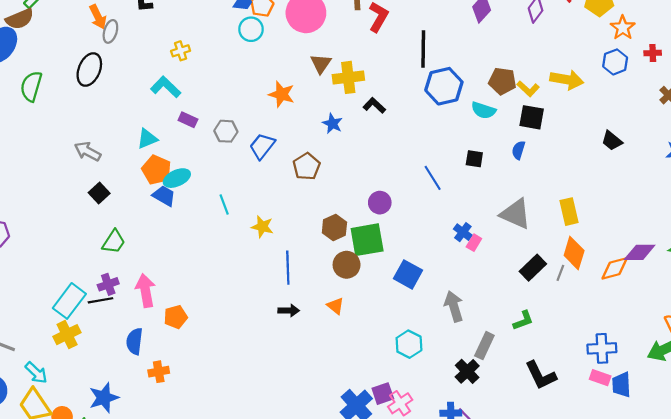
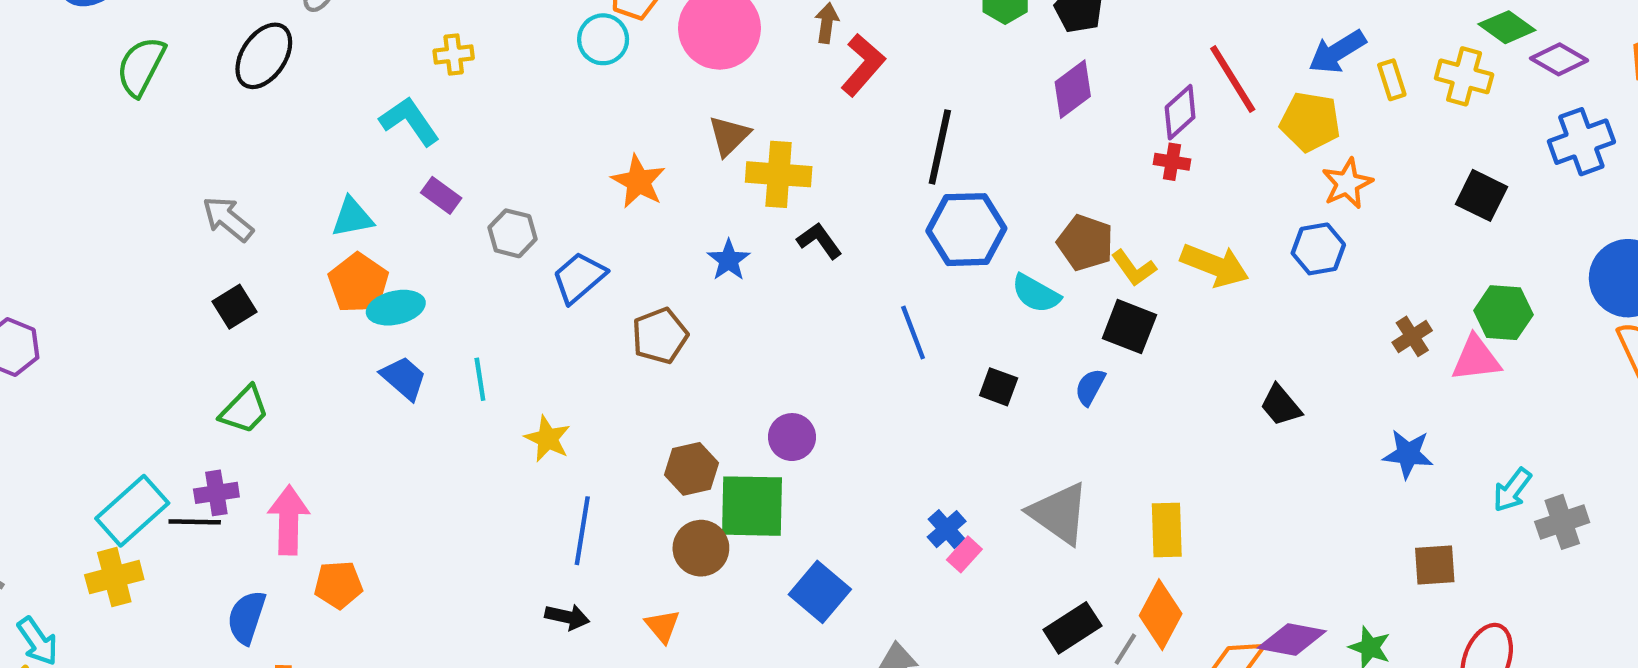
red cross: (653, 53) -> (1172, 162), moved
blue line: (433, 178) -> (913, 333), moved
blue trapezoid: (164, 196) -> (404, 378), moved

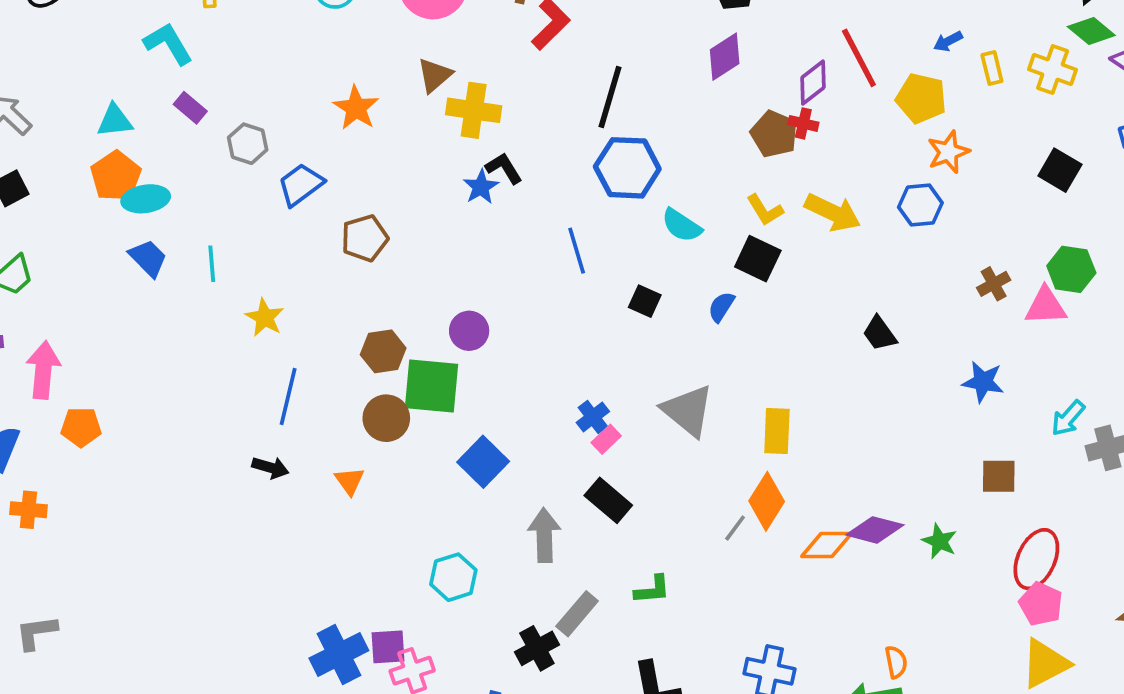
blue arrow: (1337, 52) -> (948, 41), size x0.6
brown pentagon: (1085, 243) -> (774, 134), moved
blue star: (729, 260) -> (481, 187), moved
black rectangle: (1072, 628) -> (608, 500), moved, turned 69

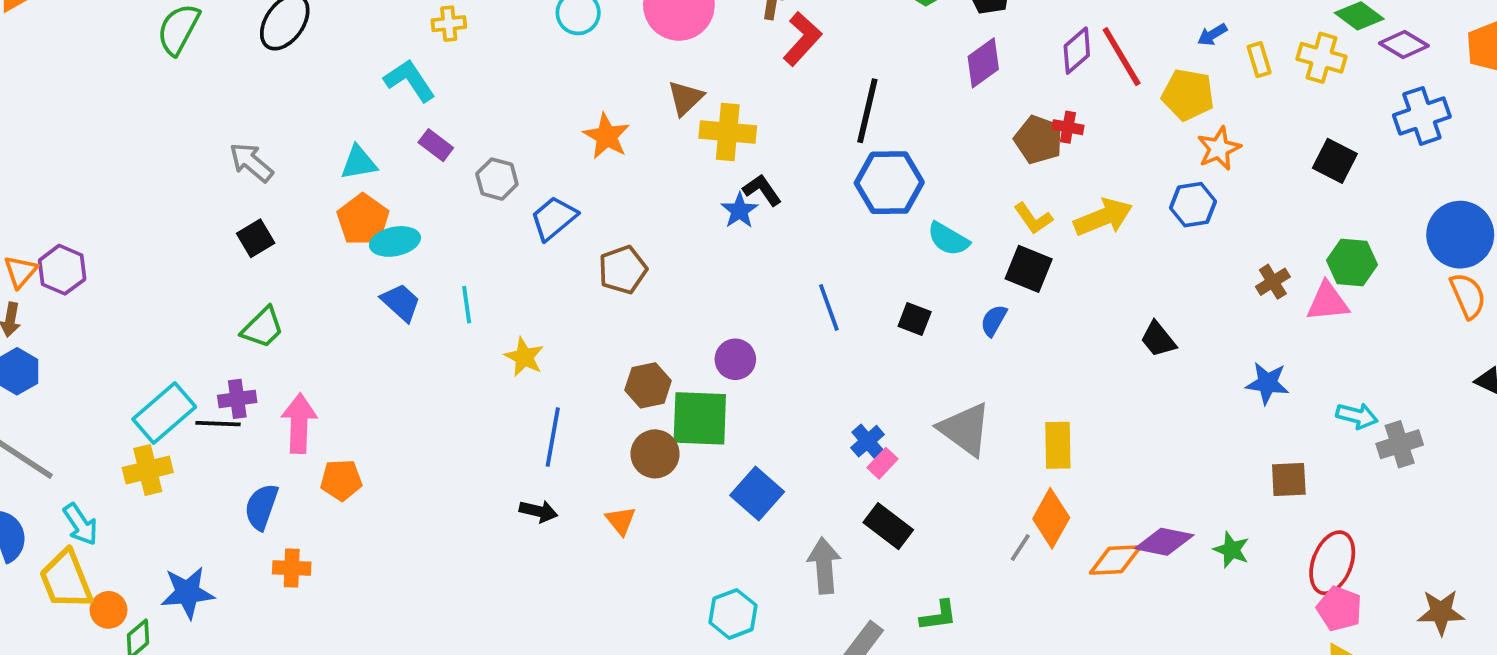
purple diamond: (813, 82) -> (1077, 51), moved
yellow arrow: (833, 212) -> (1103, 217), turned -44
blue line: (577, 251) -> (829, 307), moved
cyan arrow: (1068, 418) -> (1357, 416), turned -114

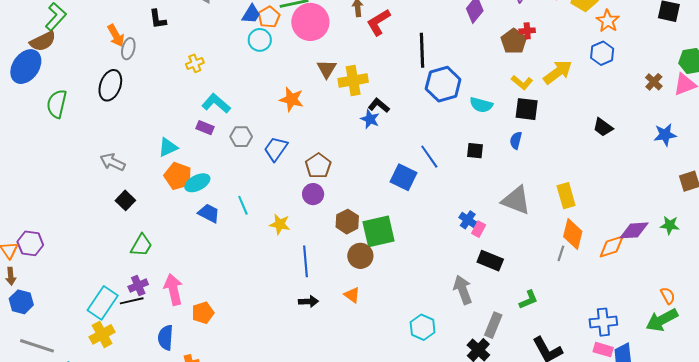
red L-shape: (802, 39) -> (378, 22), turned -148
cyan L-shape: (410, 80) -> (216, 103), moved
brown pentagon: (1038, 140) -> (514, 41), turned 30
purple circle: (735, 359) -> (313, 194), moved
blue square: (757, 493) -> (404, 177), moved

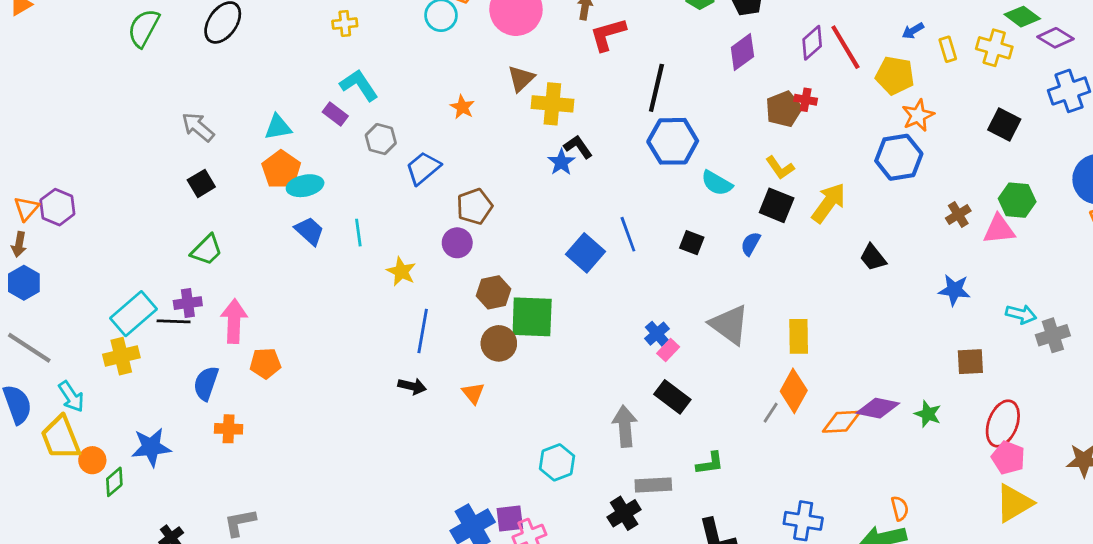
blue hexagon: (602, 53) -> (899, 157), size x1.4
yellow arrow: (558, 72) -> (829, 203), moved, turned -32
orange star: (291, 99) -> (462, 107), size x0.7
gray rectangle: (493, 325) -> (653, 485), turned 50

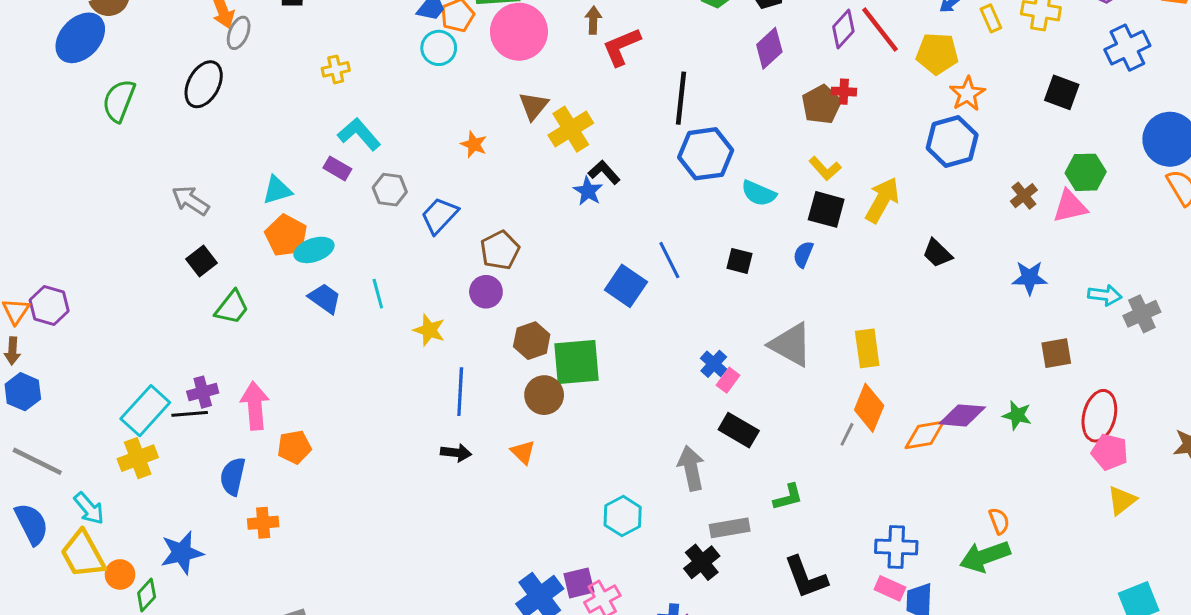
yellow cross: (552, 104) -> (571, 129), turned -30
green trapezoid: (207, 250) -> (232, 307), moved
yellow triangle: (1014, 503) -> (1122, 500), size x0.7

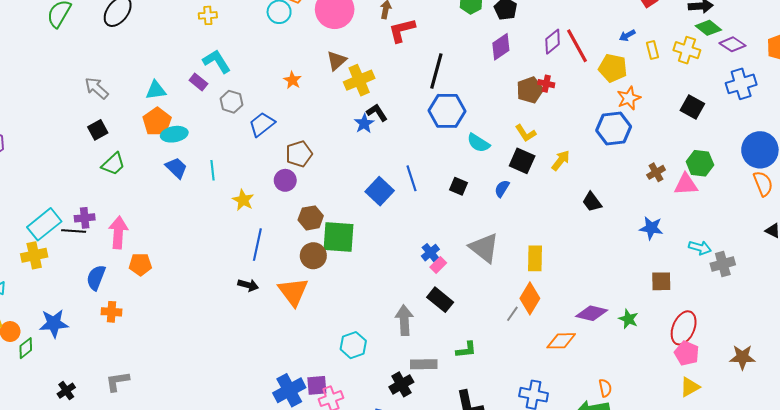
yellow arrow: (882, 200) -> (561, 160), size x0.7
orange diamond: (925, 435) -> (561, 341), moved
orange triangle: (523, 452) -> (293, 292), size x1.8

